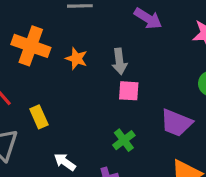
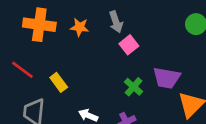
pink square: (129, 91) -> (129, 45), turned -30
purple trapezoid: (176, 123) -> (167, 78), moved

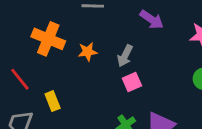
gray arrow: (116, 22) -> (125, 56), turned 30
orange star: (80, 27) -> (88, 52), turned -30

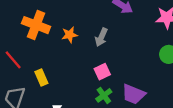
pink square: (132, 82) -> (102, 72), moved

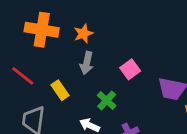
gray arrow: (101, 37) -> (87, 63), moved
green cross: (104, 95) -> (107, 100), moved

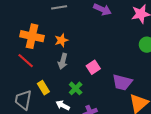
red line: (23, 76) -> (26, 61), moved
yellow rectangle: (60, 90) -> (43, 88), moved

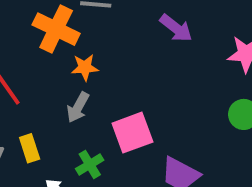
orange cross: (32, 36) -> (56, 29), moved
pink square: (93, 67) -> (132, 133), size x1.5

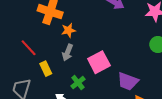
yellow rectangle: (30, 148) -> (46, 69), moved

